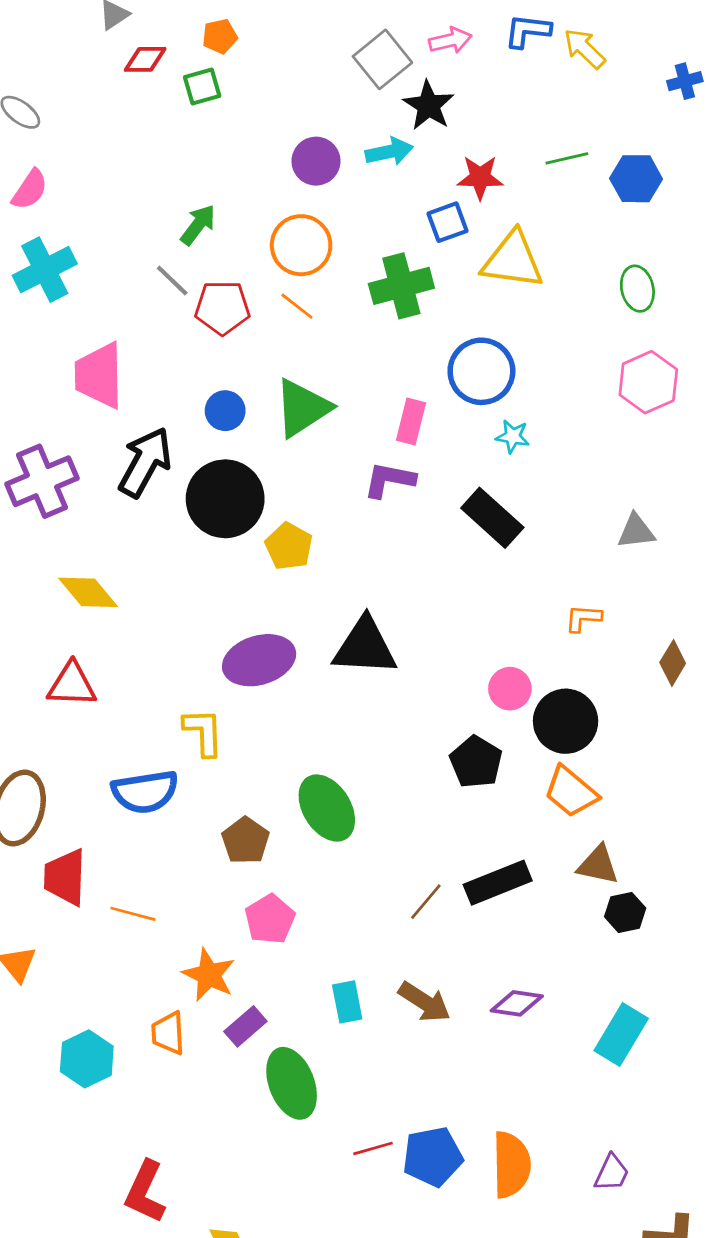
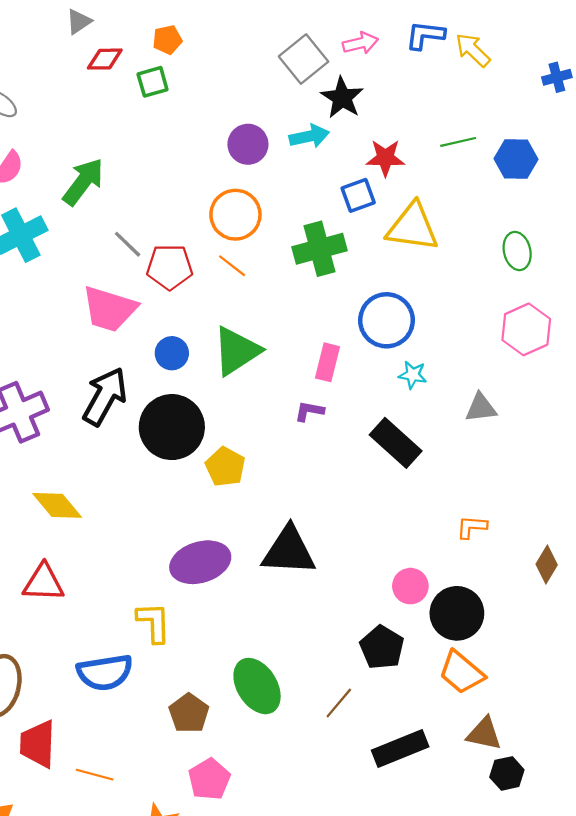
green arrow: (198, 225) -> (83, 182), moved, size x1.4
pink trapezoid: (99, 375) -> (109, 309), moved, turned -72
purple L-shape: (389, 480) -> (309, 411), size x0.7
gray triangle: (636, 531) -> (481, 408), moved
brown line: (426, 902) -> (339, 703), moved

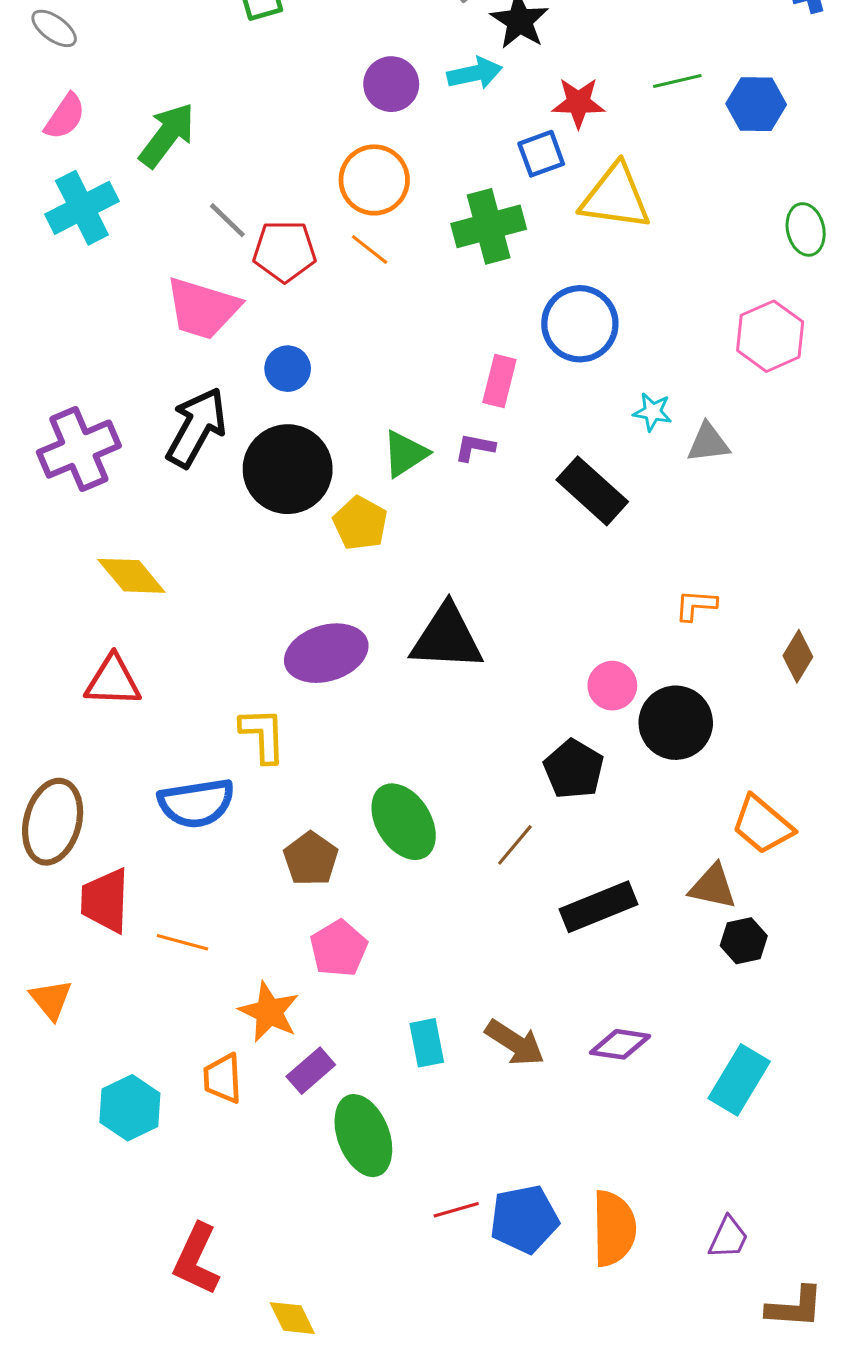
green ellipse: (517, 251) -> (806, 229), moved
green triangle: (237, 351) -> (405, 454), moved, size x0.7
cyan star: (413, 375) -> (653, 412), moved
orange trapezoid: (461, 672) -> (762, 825), moved

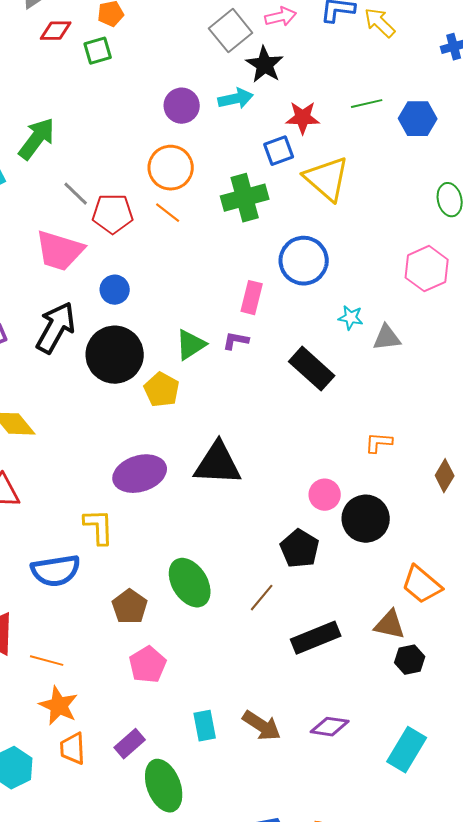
yellow triangle: (615, 197) -> (327, 179), turned 33
orange star: (269, 1012) -> (59, 706), moved

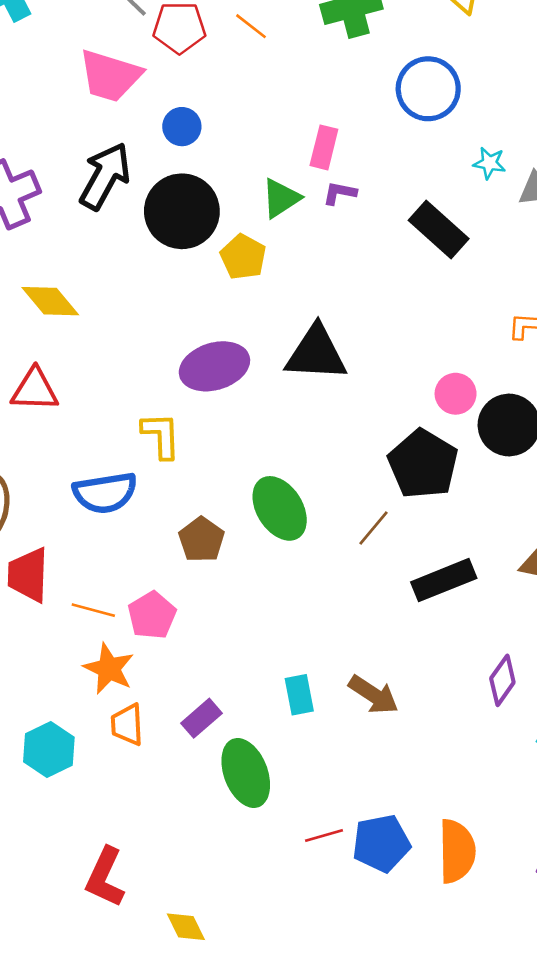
pink rectangle: (252, 298) -> (324, 147), moved
black pentagon: (300, 549) -> (423, 464), size x1.4
pink pentagon: (148, 665) -> (152, 615), moved
purple diamond: (330, 727) -> (502, 680), moved, turned -63

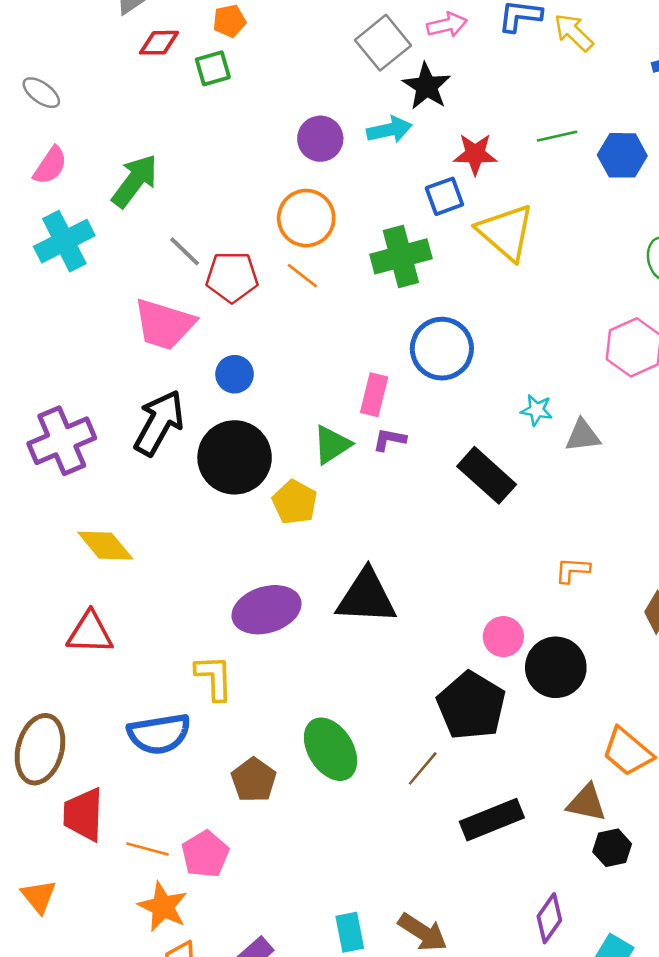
blue circle: (428, 89) -> (442, 349), moved

